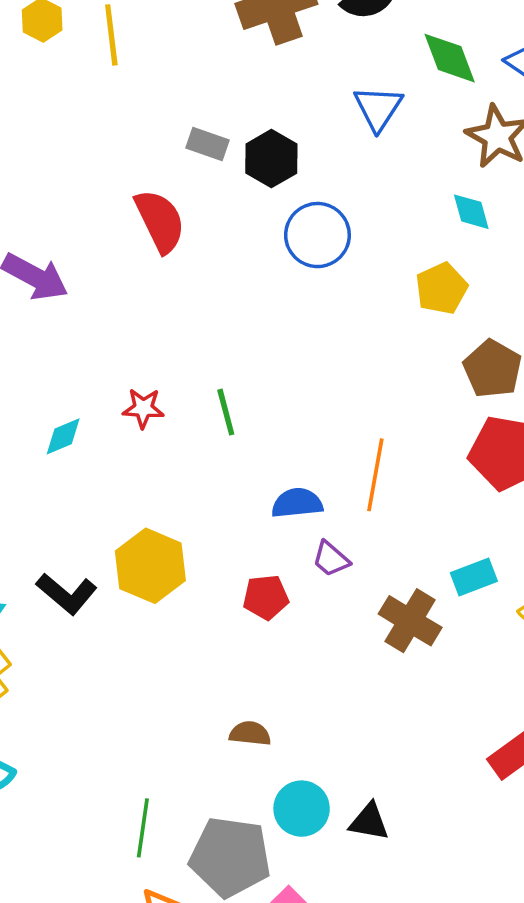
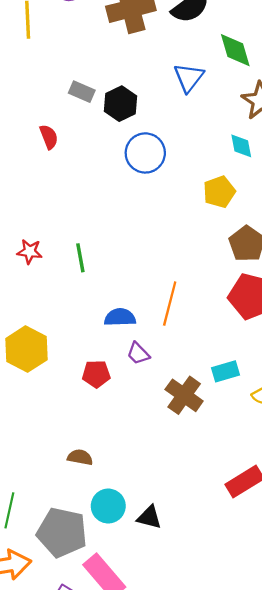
red semicircle: (160, 221) -> (49, 137), size x0.6

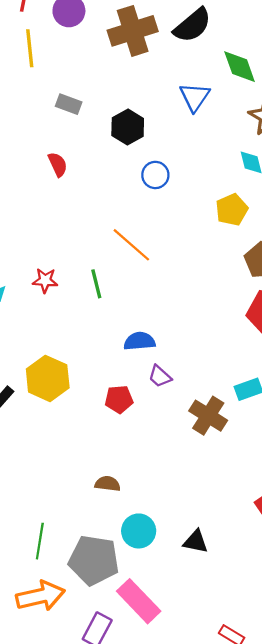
gray rectangle: (82, 92) -> (69, 104), moved
blue circle: (145, 153) -> (155, 175), size x0.7
orange line: (170, 304) -> (131, 245), moved, turned -60
black triangle: (149, 517) -> (196, 542), moved

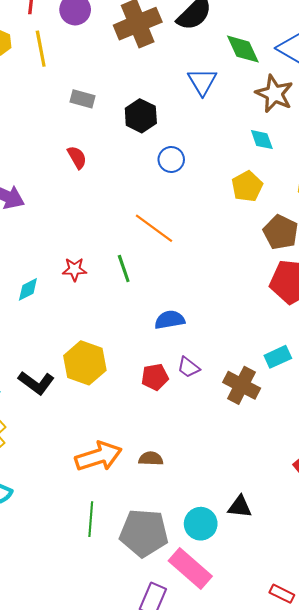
purple trapezoid: (160, 376) -> (189, 367), moved
cyan circle: (139, 531) -> (201, 524), moved
orange arrow: (40, 596) -> (98, 456), moved

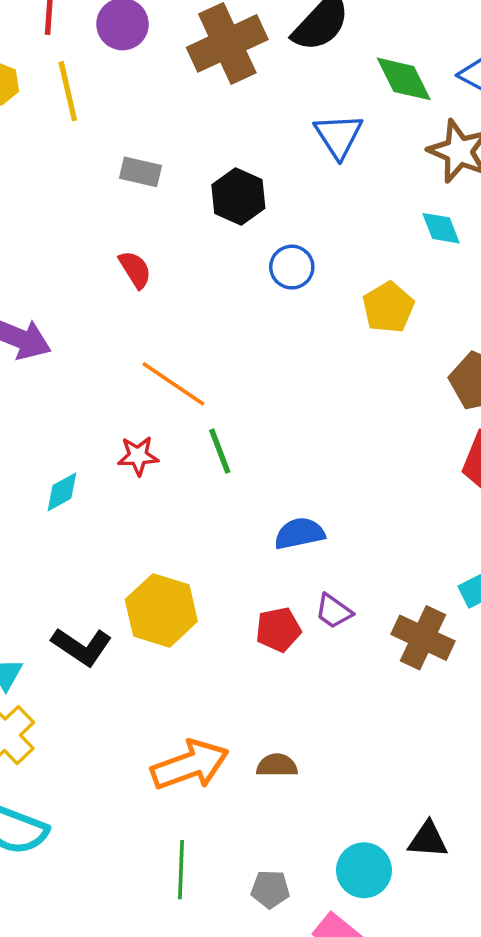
yellow pentagon: (247, 186) -> (388, 307), moved
orange line: (154, 228) -> (173, 384), moved
gray pentagon: (144, 533) -> (270, 889), size x0.5

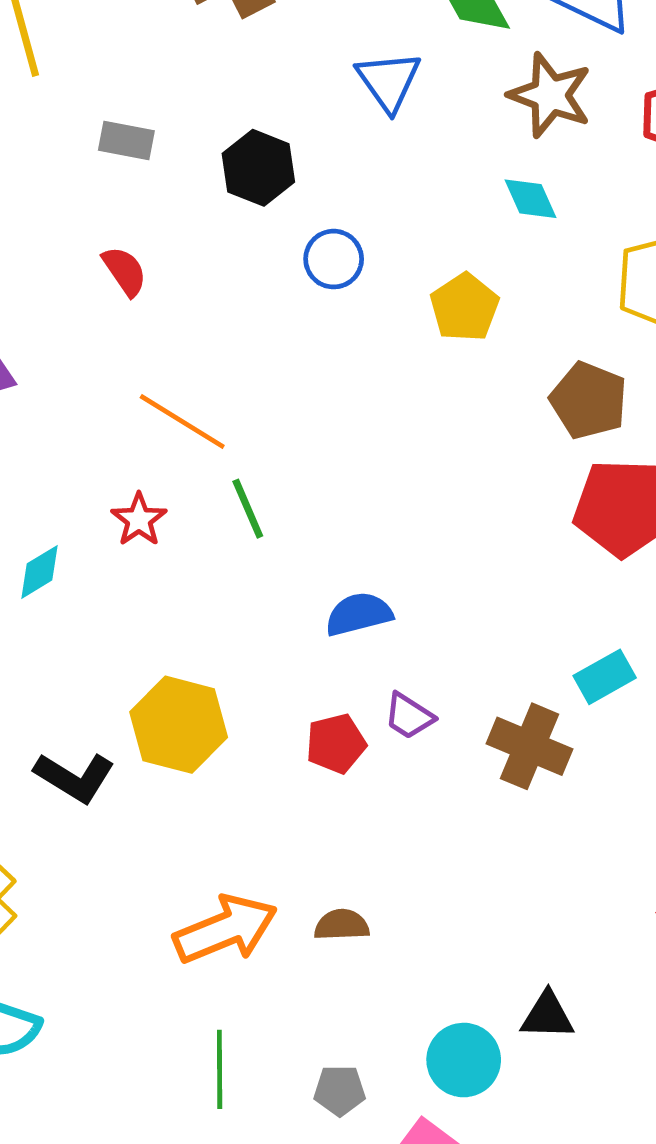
red star: (138, 456) -> (139, 520), turned -30

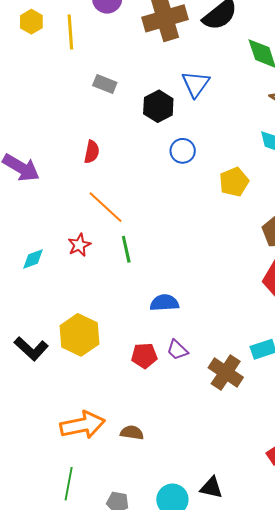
blue triangle: (389, 81) -> (196, 84), moved
red semicircle: (125, 271) -> (92, 152), moved, turned 35

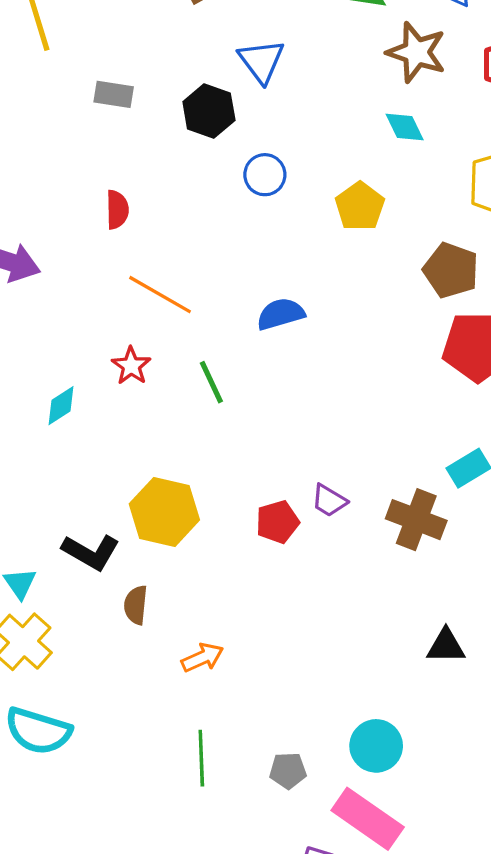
green line: (126, 249) -> (211, 382), moved
blue semicircle: (164, 303) -> (281, 314), moved
orange arrow: (83, 425) -> (202, 658), size x0.6
brown semicircle: (132, 433) -> (136, 605), moved, turned -80
black triangle: (211, 488) -> (446, 646), moved

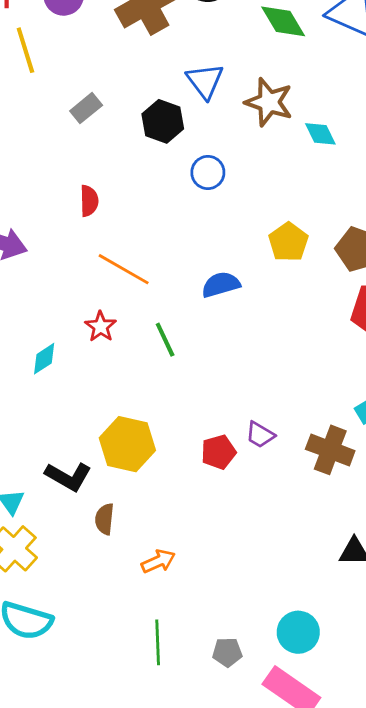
brown star: (416, 52) -> (269, 102), moved
gray rectangle: (114, 94) -> (86, 108), turned -48
yellow pentagon: (360, 206) -> (288, 242), moved

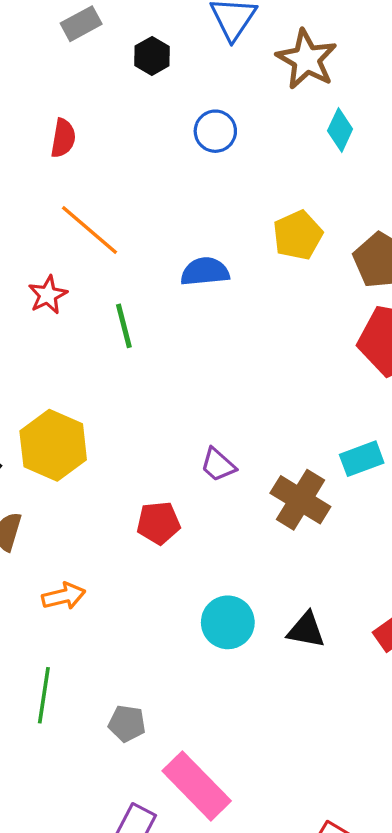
black hexagon: (163, 121) -> (152, 56), moved, size x0.7
cyan diamond: (320, 134) -> (340, 130), moved, turned 40
red pentagon: (218, 452) -> (158, 523), moved
cyan circle: (298, 632) -> (228, 622), moved

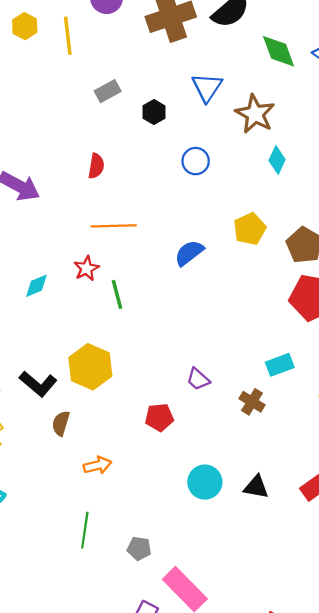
orange line: (89, 230) -> (114, 226), turned -42
blue semicircle: (205, 272) -> (189, 253), turned -32
green line: (124, 326) -> (117, 294), moved
cyan rectangle: (362, 459) -> (280, 365), moved
brown cross: (300, 500) -> (252, 402), size x0.7

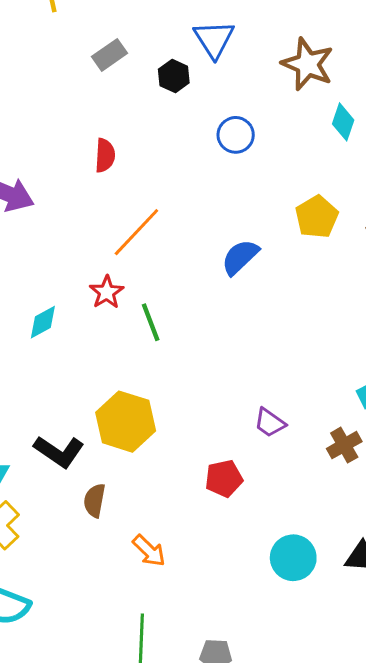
blue triangle: (207, 87) -> (214, 39), moved
orange line: (114, 226) -> (136, 232), turned -39
brown cross: (252, 402) -> (344, 445), turned 35
orange arrow: (98, 465) -> (149, 551), turned 64

